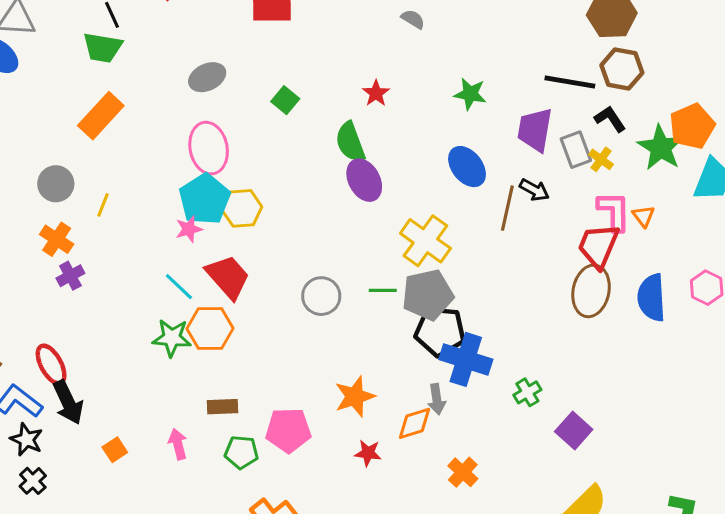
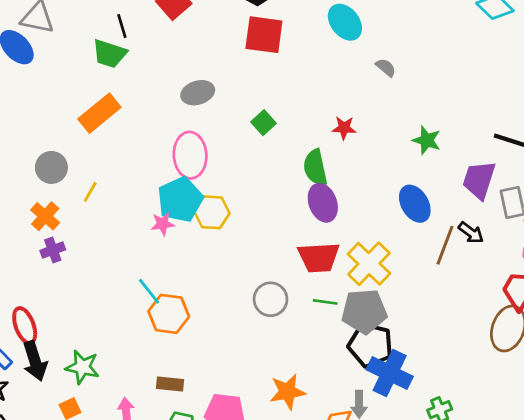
red star: (376, 93) -> (344, 128), turned 30
red trapezoid: (228, 277) -> (319, 257), moved, turned 120
cyan line: (179, 287) -> (149, 291), moved
green star: (172, 338) -> (82, 367), moved

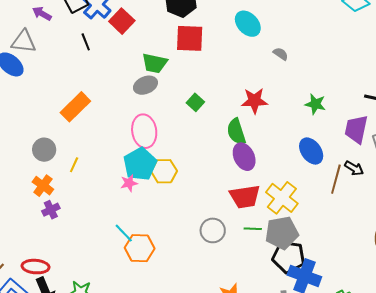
green trapezoid: (110, 54) -> (155, 63), moved
red star: (344, 128) -> (254, 101), size x1.5
red ellipse: (25, 326) -> (36, 267), turned -60

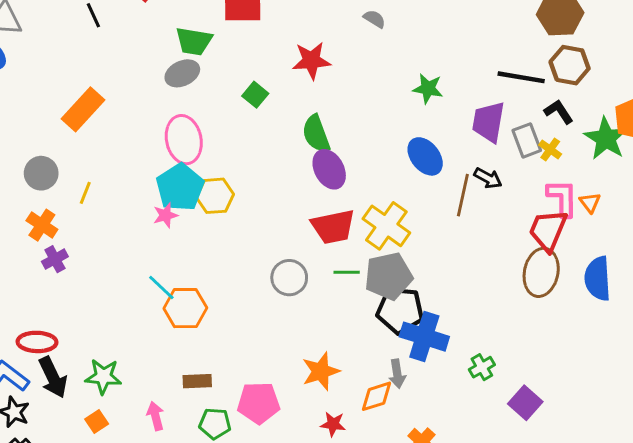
red star: (254, 101) -> (311, 61), moved

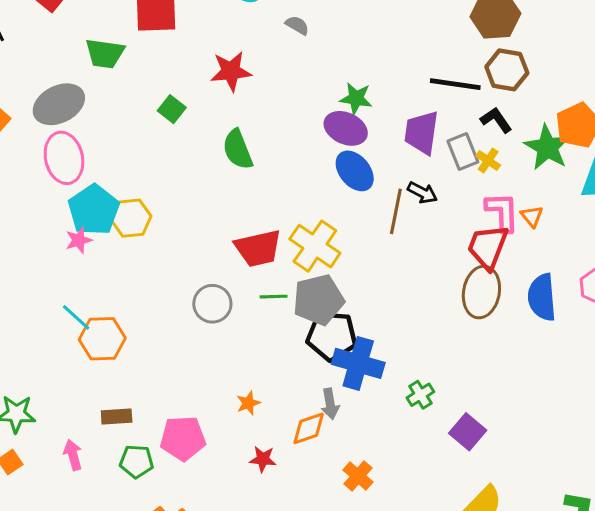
gray ellipse: (182, 73) -> (59, 104), moved, size x1.4
pink ellipse: (184, 140) -> (64, 158), moved
purple ellipse: (329, 169) -> (346, 128), moved, turned -36
orange star: (321, 371) -> (248, 403), size x0.6

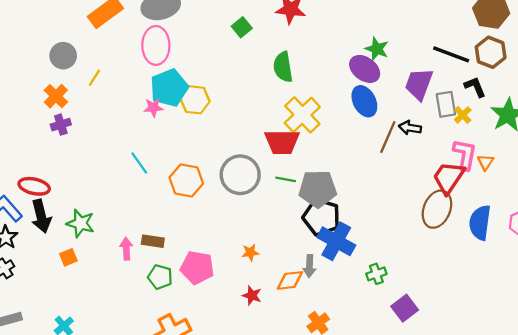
black arrow: (422, 193) -> (410, 128), turned 150
yellow cross: (315, 246) -> (302, 115), moved
gray circle: (212, 304) -> (240, 175), size x1.4
orange hexagon: (102, 339) -> (186, 180), moved
pink arrow: (73, 455) -> (126, 249), moved

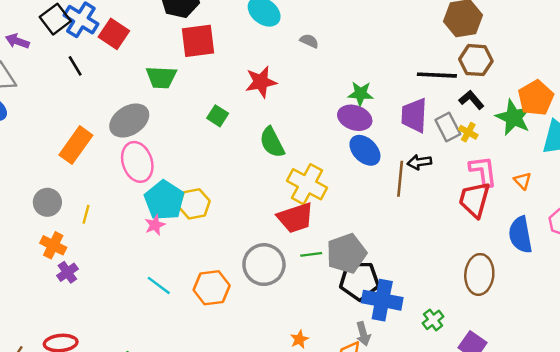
orange triangle: (486, 162) -> (523, 181), moved
brown ellipse: (437, 209) -> (479, 274), moved

